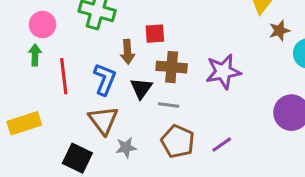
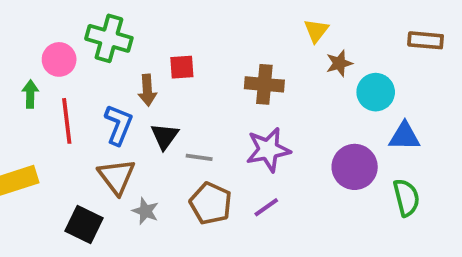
pink circle: (43, 25) -> (59, 59), moved
brown cross: (172, 67) -> (264, 84), moved
purple star: (223, 72) -> (268, 150), moved
gray star: (126, 148) -> (145, 211), turned 30

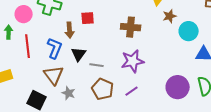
purple circle: (355, 167) -> (178, 87), moved

